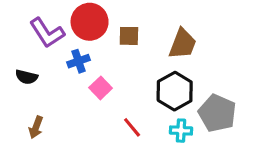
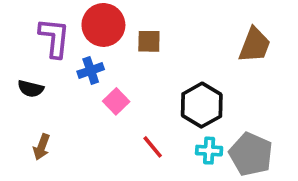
purple L-shape: (47, 33) -> (54, 38), turned -141
brown trapezoid: (183, 44) -> (255, 45), moved
gray pentagon: (217, 113) -> (251, 154), moved

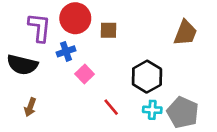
black semicircle: (31, 89) -> (22, 65), size x1.6

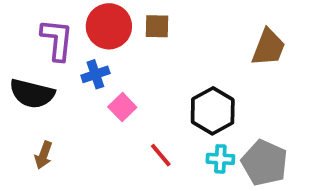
brown square: (108, 30) -> (157, 26), moved

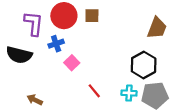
black hexagon: (213, 111) -> (144, 65), moved
brown arrow: (44, 155) -> (35, 100), moved, turned 96
gray pentagon: (265, 163) -> (155, 95), turned -30

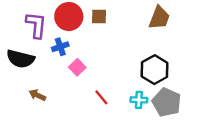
brown trapezoid: (157, 28) -> (159, 18), moved
gray pentagon: (155, 95) -> (167, 102), turned 30
brown arrow: (35, 100) -> (37, 95), moved

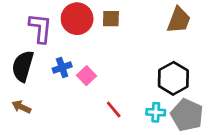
blue cross: (60, 47) -> (62, 68), moved
black semicircle: (20, 59) -> (23, 66), turned 92
brown arrow: (37, 95) -> (21, 107), moved

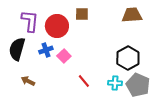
red circle: (77, 19) -> (57, 26), moved
brown trapezoid: (179, 20) -> (132, 15), turned -115
brown arrow: (21, 107) -> (28, 81), moved

